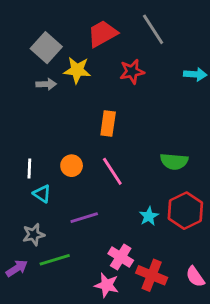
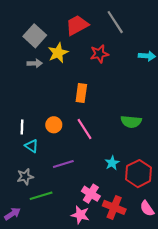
yellow star: (77, 70) -> (58, 53), turned -30
red hexagon: (185, 211) -> (139, 174), moved
purple arrow: (17, 268) -> (12, 214), moved

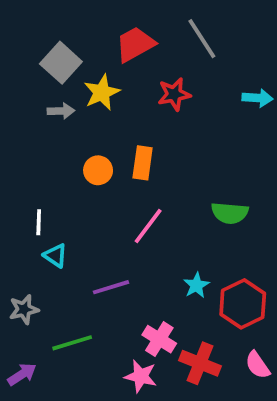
orange circle: (54, 125) -> (98, 170), moved
pink line: (84, 129) -> (148, 226), turned 70
gray star: (25, 177) -> (24, 309), moved

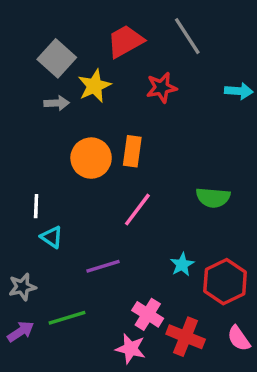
orange circle: (98, 170) -> (91, 158), size x1.5
purple arrow: (22, 374) -> (21, 332), moved

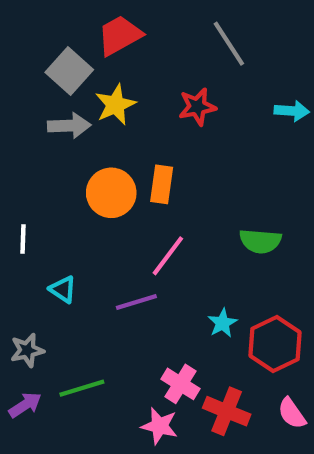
red trapezoid: (125, 41) -> (120, 35), moved
gray arrow: (57, 103) -> (69, 126), size x1.4
white line: (36, 206) -> (23, 239), moved
purple line: (103, 266) -> (136, 302), moved

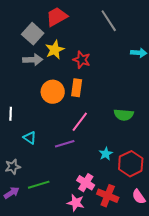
red star: (197, 107) -> (82, 60), moved, turned 30

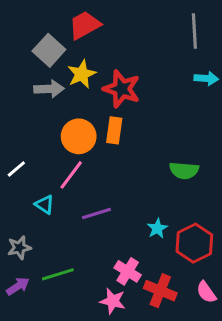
gray line: (109, 21) -> (194, 31), moved, turned 30
red star: (82, 60) -> (122, 89), size x1.4
white line: (11, 114) -> (16, 169), turned 48
pink line: (80, 122) -> (71, 175), moved

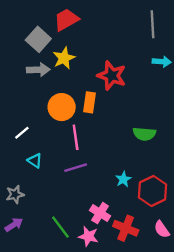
red star: (122, 89) -> (112, 76), moved
white line: (16, 169) -> (22, 133), moved
pink line: (71, 175) -> (76, 137), moved, turned -45
green line: (58, 274) -> (60, 227), moved, turned 70

